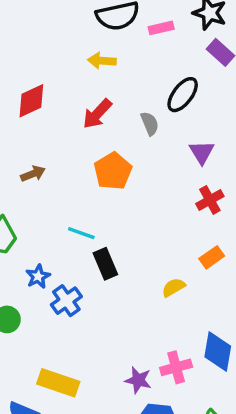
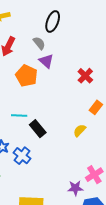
purple triangle: (202, 152) -> (46, 61), moved

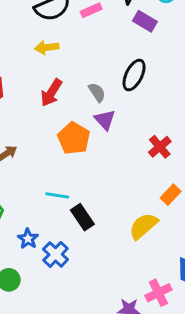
black ellipse: (53, 21) -> (134, 75), moved
yellow semicircle: (80, 130) -> (143, 226), size x1.5

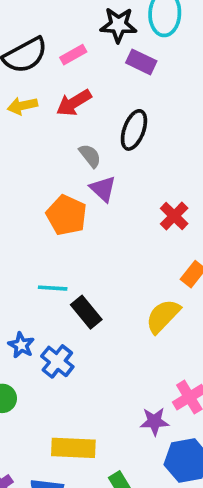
red arrow: (51, 93) -> (74, 103), moved, turned 32

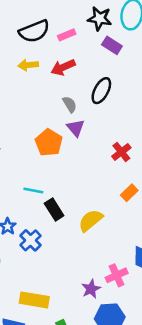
yellow semicircle: (163, 316) -> (91, 220), moved
purple star: (154, 421) -> (91, 289), turned -30

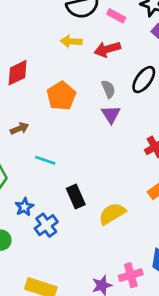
pink rectangle: (67, 35) -> (116, 16), turned 42
orange pentagon: (49, 143) -> (61, 96), moved
cyan line: (33, 191) -> (45, 160), moved

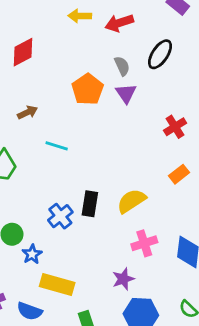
orange pentagon: (61, 96) -> (88, 89), moved
black rectangle: (76, 197) -> (90, 204), moved, turned 35
blue star: (24, 207) -> (32, 254), moved
pink cross: (131, 275) -> (144, 243), moved

